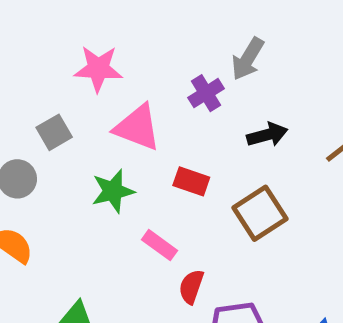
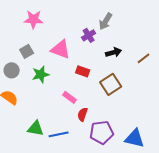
pink star: (98, 69) -> (34, 19), moved
green star: (113, 191) -> (41, 74), moved

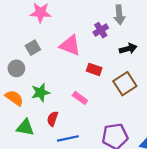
gray arrow: (106, 21) -> (119, 15), turned -36
green star: (41, 74) -> (41, 92), moved
red semicircle: (83, 114) -> (53, 119), moved
green triangle: (36, 128) -> (25, 127), moved

